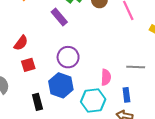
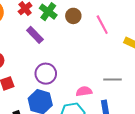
pink semicircle: (106, 77) -> (84, 91), turned -98

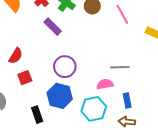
gray line: (113, 80) -> (120, 67), moved

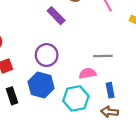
purple rectangle: (53, 27) -> (56, 16), moved
black rectangle: (37, 115) -> (12, 96), moved

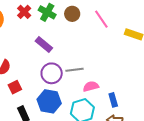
purple rectangle: (56, 16) -> (44, 44), moved
gray line: (103, 56) -> (74, 70), moved

